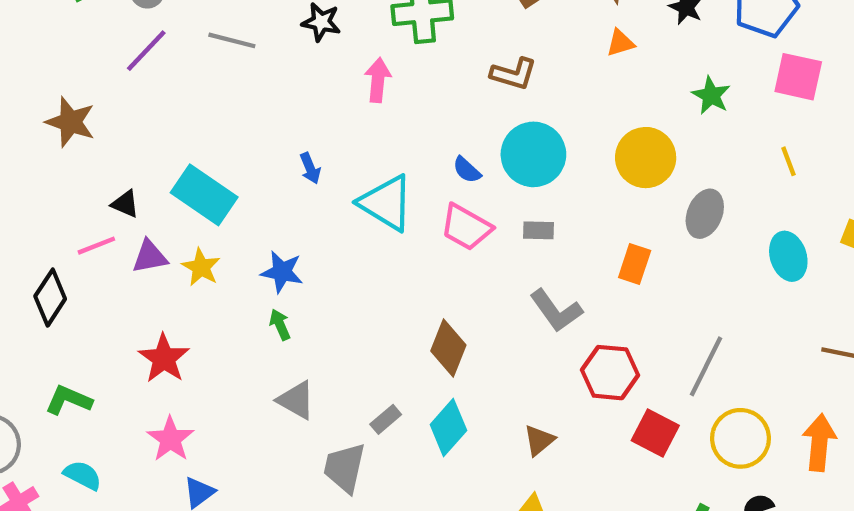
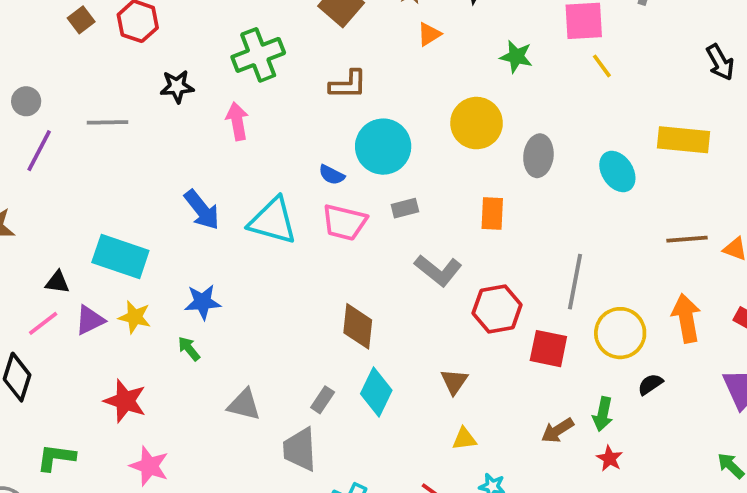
yellow line: (789, 161) -> (602, 66), moved
blue arrow: (310, 168) -> (202, 210), size x1.6
green arrow: (280, 325) -> (189, 349), moved

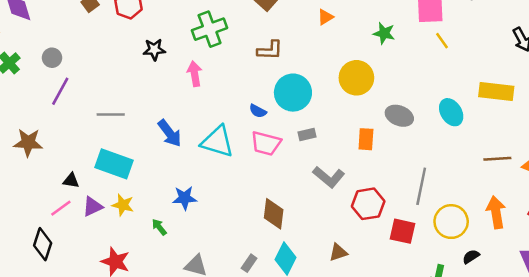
gray line: (108, 122) -> (111, 115), moved
gray ellipse: (538, 156) -> (399, 116), moved, turned -76
blue star: (203, 302) -> (185, 198), moved
brown triangle: (454, 382) -> (338, 252), turned 36

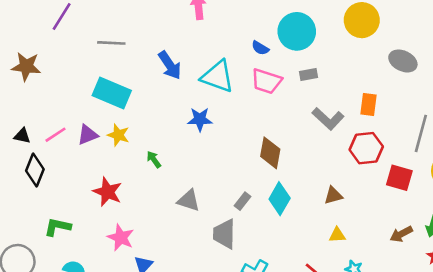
orange rectangle: (366, 139) -> (369, 104), moved
black triangle: (71, 181) -> (22, 136), moved
blue star: (185, 198) -> (200, 119), moved

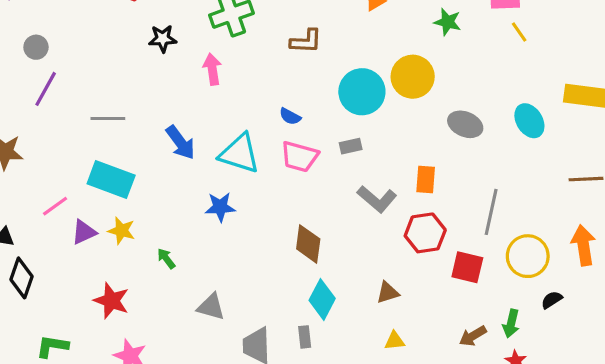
cyan circle: (297, 31) -> (362, 92), moved
pink line: (56, 135) -> (55, 206), moved
gray rectangle: (242, 201) -> (305, 337), moved, turned -42

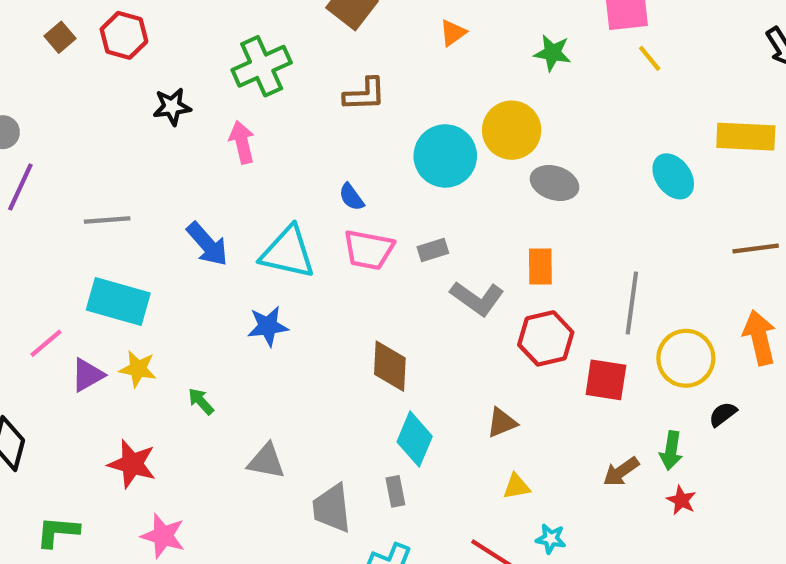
blue semicircle: (290, 116) -> (351, 197), turned 30
gray ellipse: (465, 124) -> (554, 183), moved
gray rectangle: (351, 146) -> (433, 250), moved

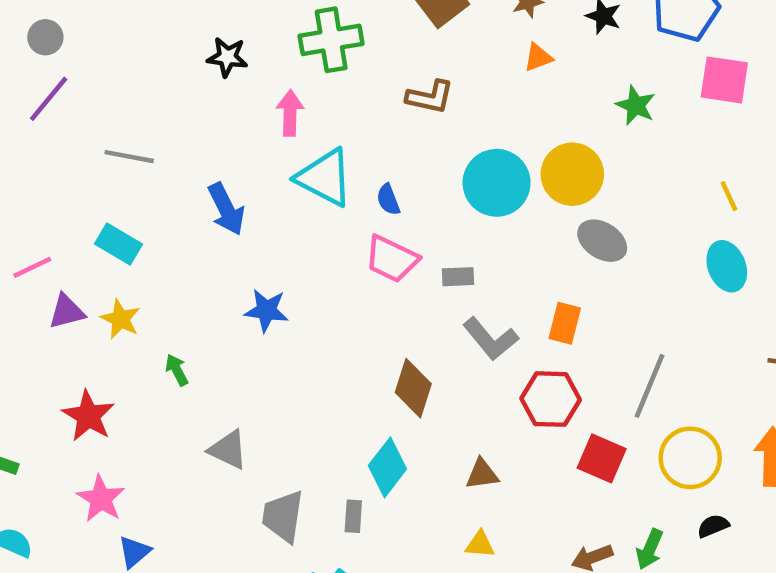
yellow line: (650, 58) -> (729, 196), moved
cyan triangle: (288, 252) -> (325, 178), moved
cyan rectangle: (118, 301) -> (119, 244), size x0.7
brown diamond: (390, 366) -> (413, 388), moved

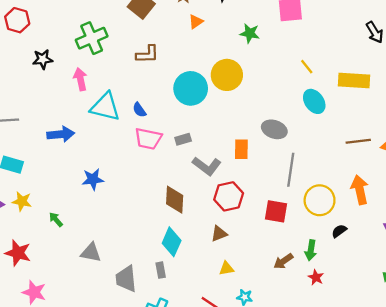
blue arrow: (226, 209) -> (61, 134), turned -55
gray ellipse: (602, 241) -> (274, 129), moved
red hexagon: (551, 399) -> (229, 196), moved

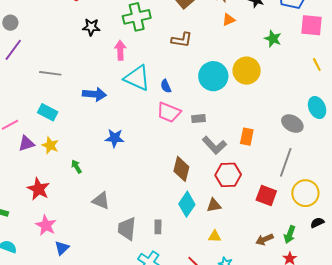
yellow line: (307, 67) -> (317, 64), moved
gray ellipse: (274, 129) -> (292, 124), moved
cyan diamond: (172, 242) -> (187, 204), moved

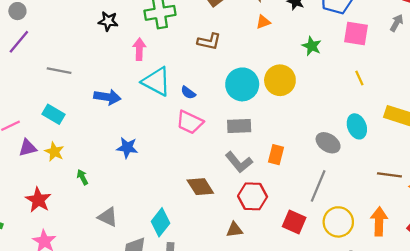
blue semicircle: (166, 86) -> (188, 93), turned -32
gray rectangle: (198, 119) -> (239, 126), moved, size x1.5
brown diamond: (181, 169) -> (200, 187), turned -50
cyan diamond: (187, 204) -> (161, 222), moved

